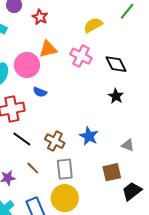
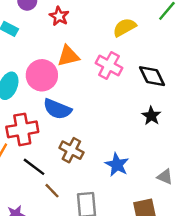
blue semicircle: (40, 92) -> (57, 109), size x1.6
brown cross: (55, 141) -> (71, 150), moved
brown line: (33, 168) -> (52, 191), moved

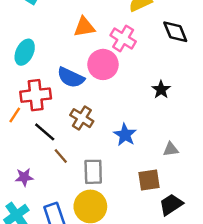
pink circle: (42, 75) -> (103, 64), moved
black diamond: (152, 76) -> (175, 32), moved
gray triangle: (165, 177) -> (171, 149), turned -35

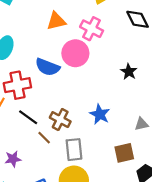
brown cross: (82, 118) -> (60, 120), moved

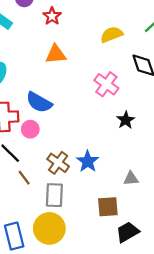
pink cross: (92, 29) -> (106, 84), moved
pink circle: (75, 53) -> (30, 129), moved, size x0.6
brown cross: (60, 120) -> (58, 163), moved

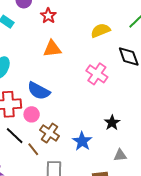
black star: (126, 120) -> (112, 123), moved
brown cross: (58, 163) -> (50, 133), moved
brown line: (24, 178) -> (33, 149), moved

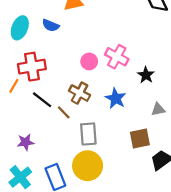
pink cross: (97, 74) -> (117, 57), moved
blue semicircle: (39, 91) -> (51, 25), moved, size x0.7
pink circle: (32, 114) -> (89, 61), moved

